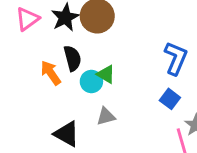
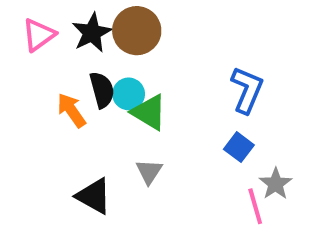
green triangle: (106, 74) -> (149, 112), size x1.4
cyan circle: (91, 82) -> (129, 94), moved
gray triangle: (106, 116) -> (149, 172), turned -42

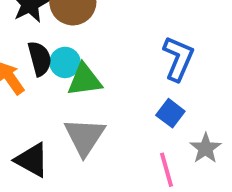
green triangle: (149, 112) -> (85, 80), turned -39
gray triangle: (149, 172) -> (85, 137), size x1.6
pink line: (255, 206) -> (167, 170), moved

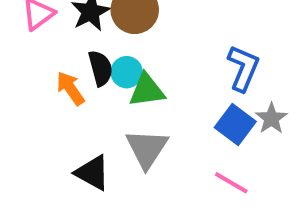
blue square: (170, 113) -> (235, 124), size x1.4
gray star: (206, 148) -> (271, 118), moved
pink line: (167, 170) -> (231, 183), turned -44

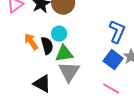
black semicircle: (101, 68) -> (47, 46), moved
green triangle: (147, 90) -> (64, 54), moved

